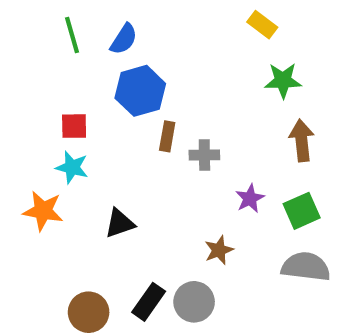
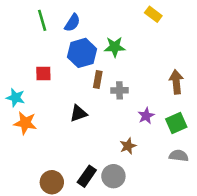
green star: (283, 80) -> (115, 47), moved
cyan star: (72, 167) -> (16, 98), moved
black triangle: (120, 223) -> (78, 113), moved
gray semicircle: (306, 267) -> (179, 156), size x0.7

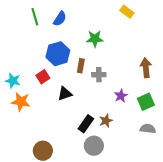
blue hexagon: (82, 53) -> (58, 54), moved
red square: (43, 73) -> (43, 77), moved, turned -32
black rectangle: (87, 176) -> (86, 124), moved

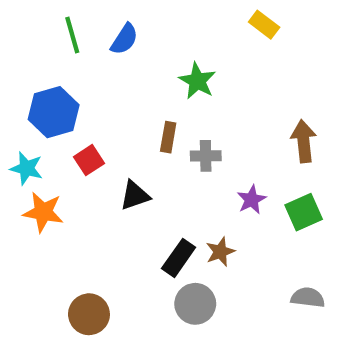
green star: (95, 39) -> (197, 81), turned 30
blue hexagon: (58, 54) -> (54, 112), moved
gray semicircle: (148, 129) -> (308, 298), moved

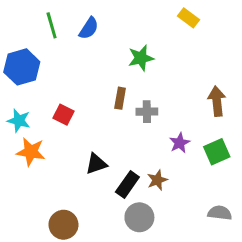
green star: (197, 81) -> (141, 58), turned 30
blue hexagon: (54, 112) -> (22, 67), moved
red square: (89, 160) -> (63, 115), turned -30
black triangle: (135, 195) -> (96, 164), moved

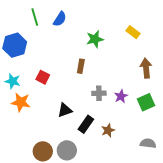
yellow rectangle: (189, 18) -> (133, 32), moved
gray cross: (147, 112) -> (99, 93), moved
brown star: (157, 180) -> (108, 130), moved
gray circle: (139, 217) -> (67, 150), moved

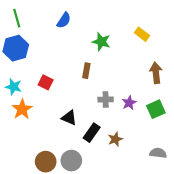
green line: (35, 17) -> (17, 18), moved
green star: (95, 39) -> (101, 42), turned 30
orange star: (21, 102) -> (22, 109), turned 30
black triangle: (65, 110) -> (69, 118), turned 42

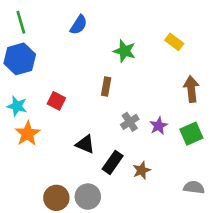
gray cross: (106, 100) -> (130, 122), turned -32

